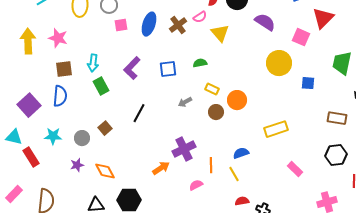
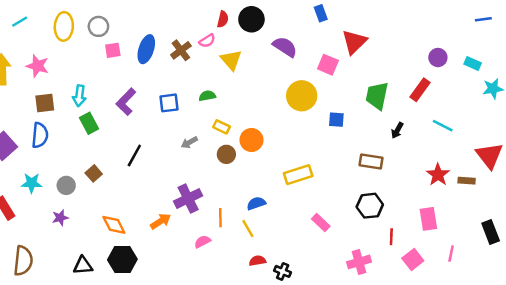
orange diamond: (105, 171) -> (114, 225), moved

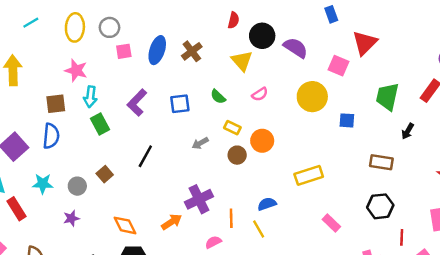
black circle: (251, 19) -> (262, 36), moved
pink semicircle: (207, 41) -> (260, 94), moved
pink star: (37, 66) -> (76, 70), moved
green semicircle: (207, 96) -> (218, 97), turned -126

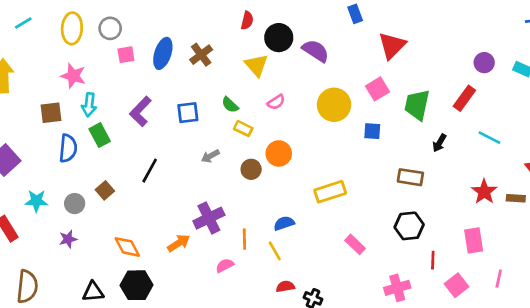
pink square: (338, 66) -> (378, 89), moved, turned 36
yellow rectangle: (232, 128) -> (243, 128), moved
blue semicircle: (51, 136) -> (68, 148), moved

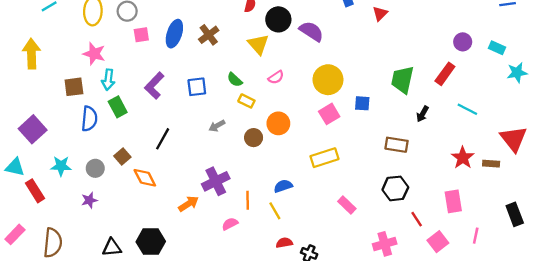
red triangle: (392, 45) -> (380, 14), moved, size x0.6
pink square: (378, 89) -> (329, 114), moved
orange diamond: (127, 247) -> (145, 178), moved
red line: (433, 260) -> (417, 219), turned -35

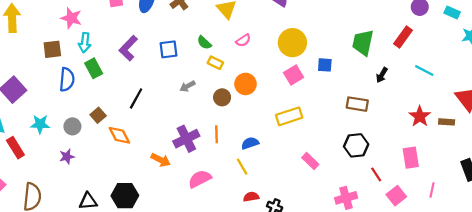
orange line: (248, 200) -> (216, 134), moved
orange arrow: (189, 204) -> (161, 160), turned 60
pink semicircle: (230, 224) -> (200, 179), size x1.5

